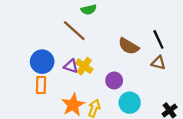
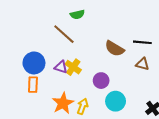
black line: (158, 39) -> (142, 42), turned -60

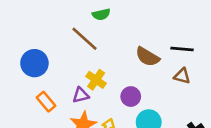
blue circle: (34, 63) -> (34, 63), moved
purple triangle: (61, 67) -> (81, 95), moved, turned -32
orange rectangle: (33, 85) -> (46, 102), turned -42

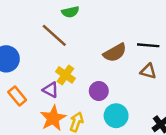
brown semicircle: (147, 57) -> (115, 53), turned -60
purple triangle: (81, 95) -> (51, 90), turned 42

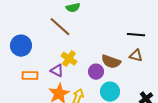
brown semicircle: (115, 53) -> (111, 62), moved, turned 48
orange rectangle: (17, 96) -> (30, 76), turned -49

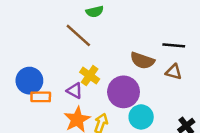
blue circle: (21, 46) -> (29, 81), moved
brown semicircle: (111, 62) -> (142, 61), moved
purple circle: (96, 72) -> (124, 92), size x1.6

